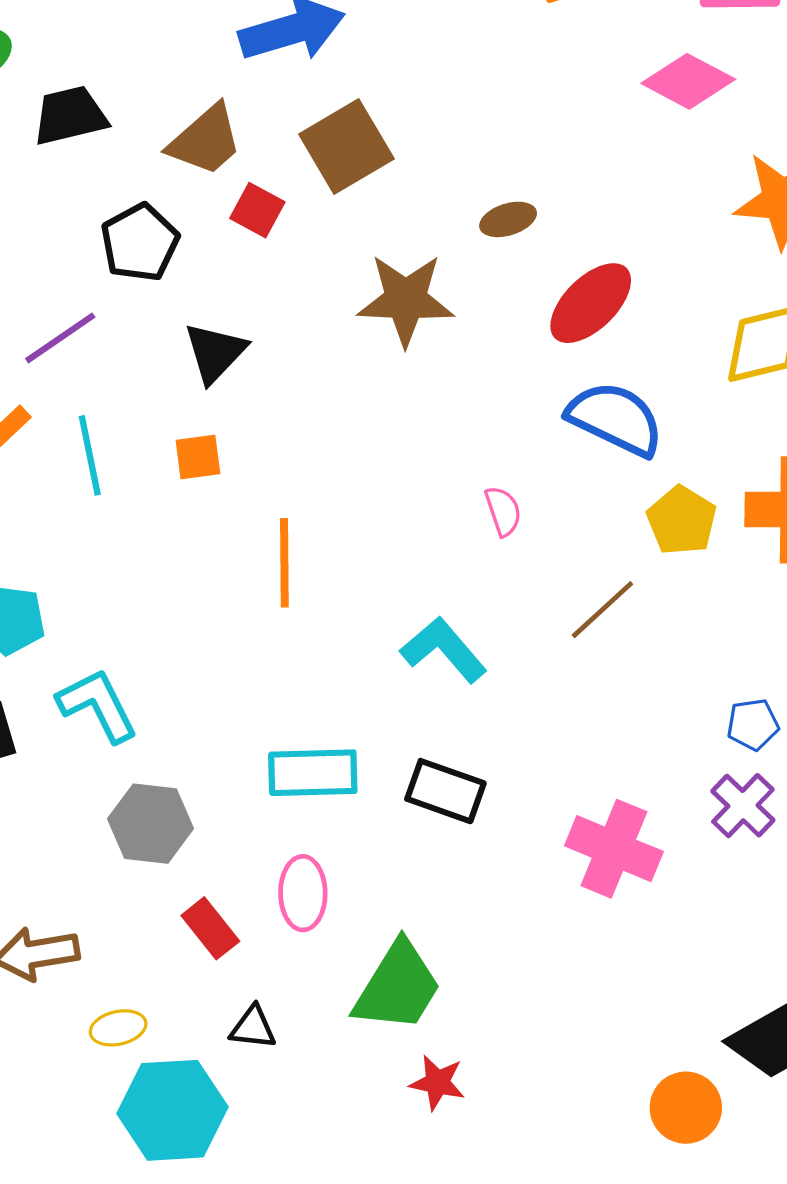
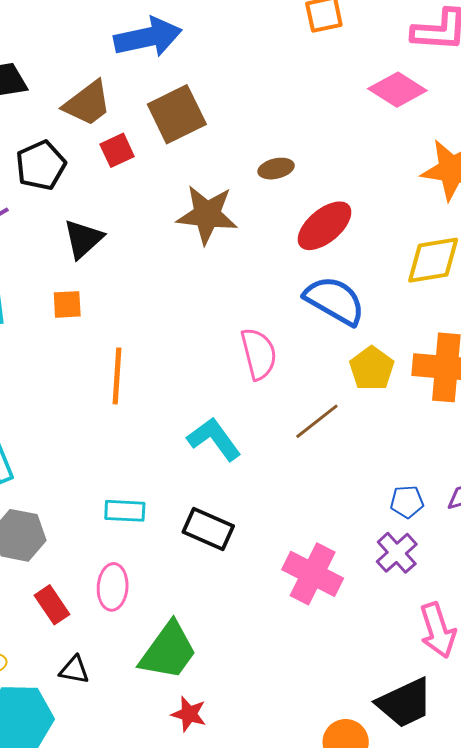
red square: (257, 210) -> (117, 150), turned 32
pink semicircle: (503, 511) -> (259, 354), size x1.6
cyan rectangle: (313, 773) -> (125, 511), size x0.7

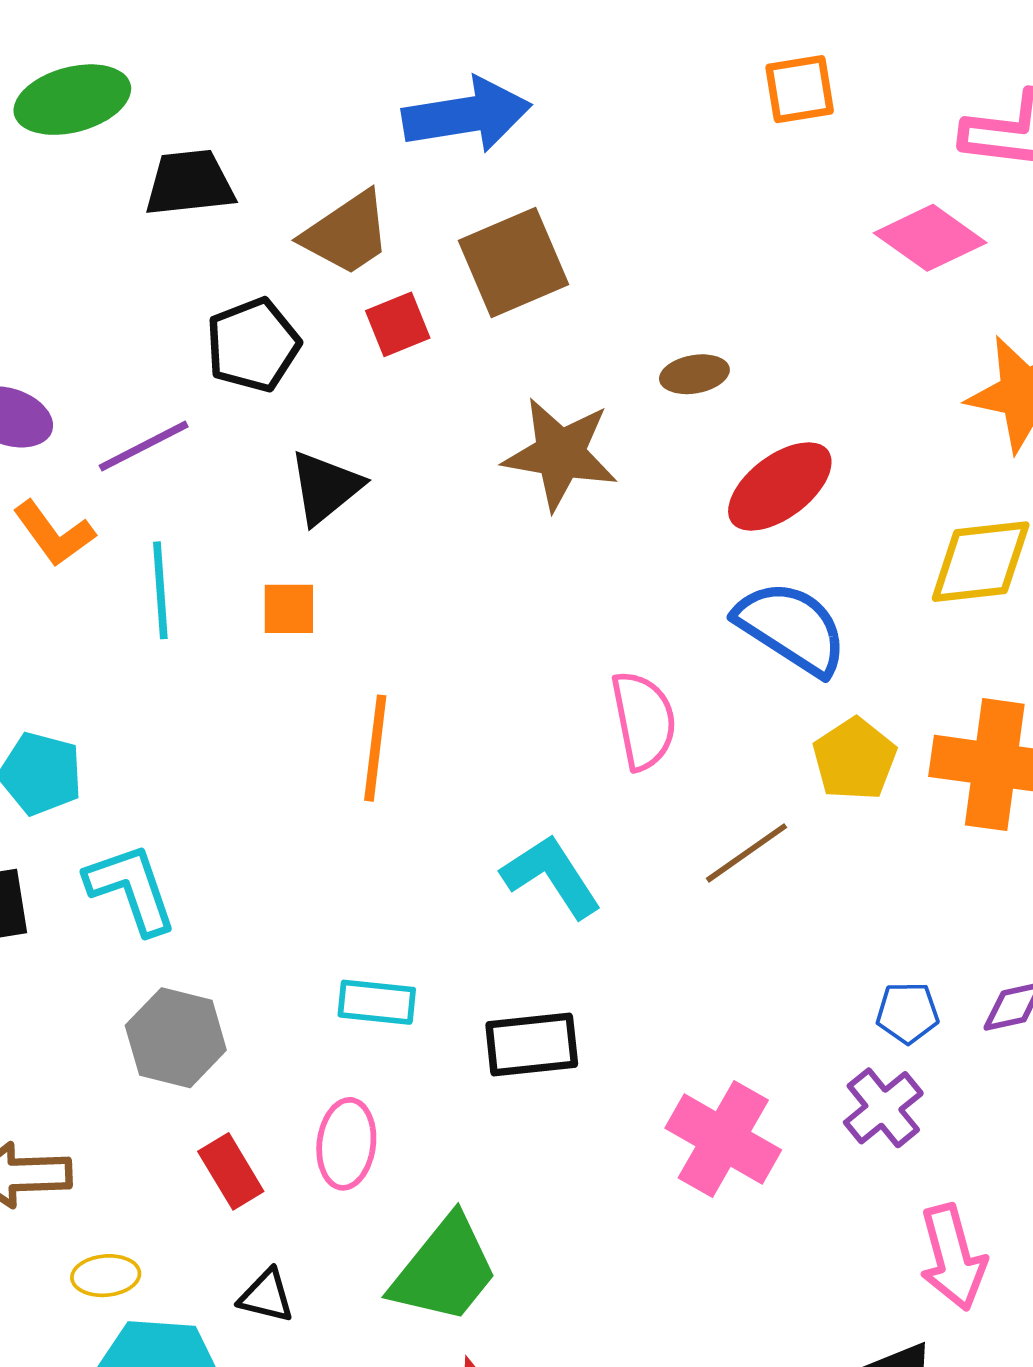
black rectangle: (208, 529) -> (532, 1044), turned -33

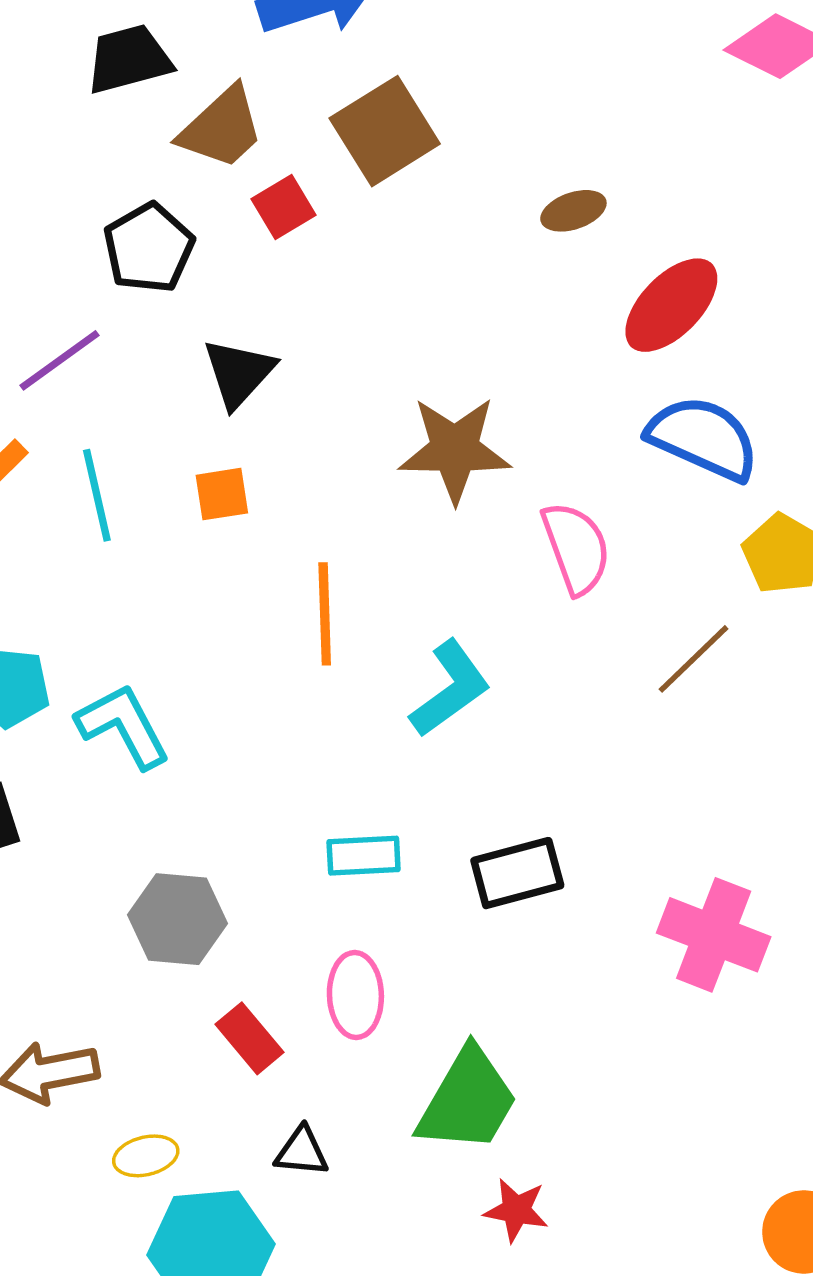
black trapezoid: (189, 183) -> (129, 59), moved
brown star: (560, 454) -> (455, 450), moved
cyan L-shape: (551, 876) -> (450, 689), moved, turned 96
cyan L-shape: (131, 889) -> (123, 726), moved

